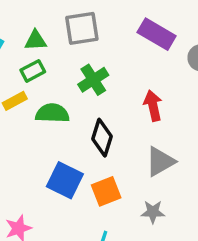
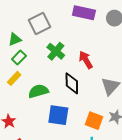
red arrow: (153, 106) -> (86, 60), moved
green semicircle: (52, 113) -> (38, 91), moved
orange square: (106, 191) -> (94, 121), moved, turned -30

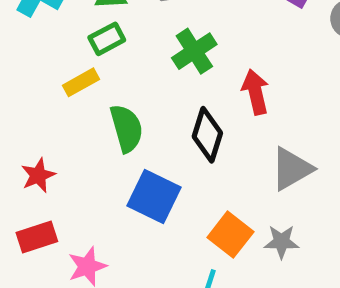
green semicircle: (38, 91) -> (126, 128), turned 72

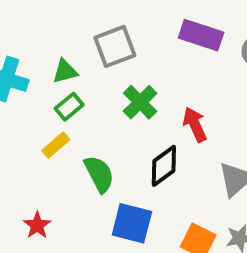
black diamond: (207, 135) -> (164, 166), turned 48

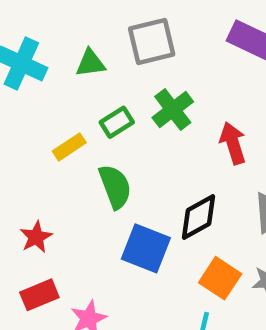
green rectangle: (69, 107) -> (117, 122), moved
black diamond: (164, 166) -> (198, 217), moved

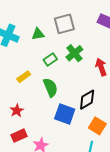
yellow rectangle: (69, 147) -> (24, 77), moved

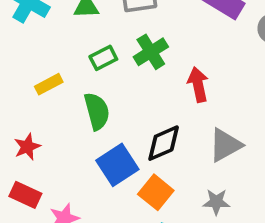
blue square: (65, 114) -> (117, 165), turned 30
orange square: (97, 126) -> (156, 192), moved
red rectangle: (19, 136) -> (25, 195), turned 42

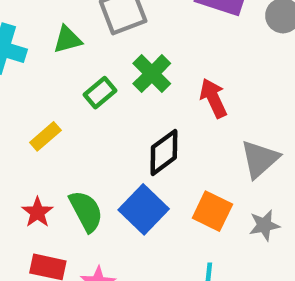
green semicircle: (97, 111) -> (86, 211), moved
black diamond: (164, 143) -> (164, 152), moved
orange square: (156, 192) -> (212, 211), moved

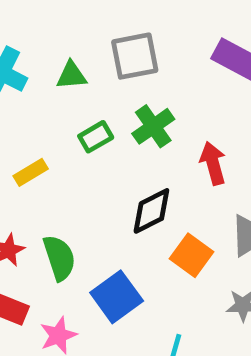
blue square: (144, 209) -> (117, 297), moved
orange square: (212, 211) -> (192, 255), moved

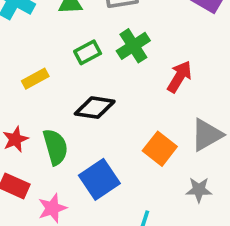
red arrow: (213, 163) -> (179, 77), turned 44
black diamond: (151, 211) -> (95, 108), moved, turned 33

